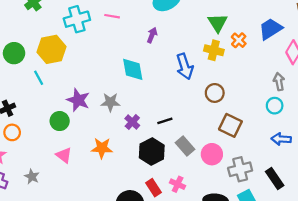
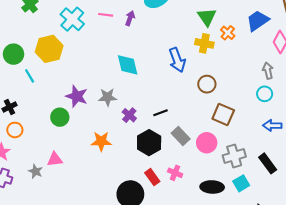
cyan cross: (77, 19) -> (72, 19), turned -30
purple arrow: (152, 35) -> (130, 18), moved
cyan line: (39, 78) -> (30, 76), moved
pink triangle: (64, 155) -> (55, 159), moved, turned -42

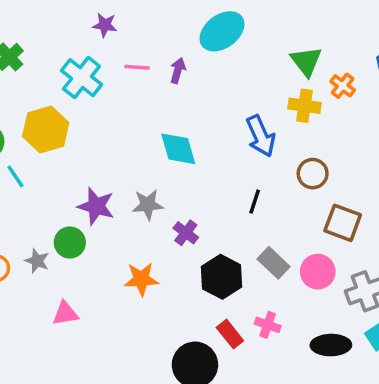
black line: (160, 113) -> (255, 202), moved, turned -48
gray star: (35, 171) -> (37, 261), moved

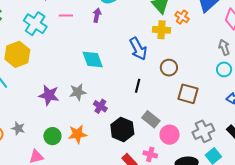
purple arrow: (178, 71) -> (97, 15), moved
green circle: (70, 243) -> (52, 136), moved
pink circle: (318, 272) -> (170, 135), moved

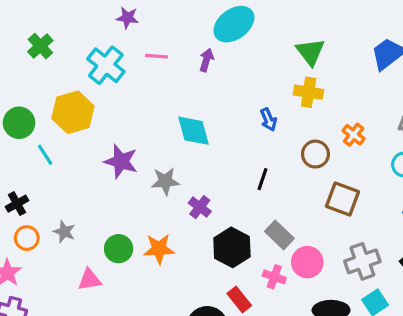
orange cross: (182, 17) -> (354, 135), moved
blue arrow: (138, 49) -> (268, 120), size x0.6
purple star: (49, 95) -> (121, 161), moved
pink cross: (150, 154) -> (274, 277), moved

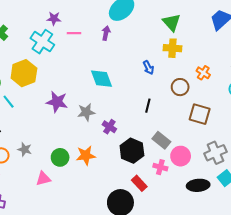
purple star: (127, 18) -> (54, 18), moved

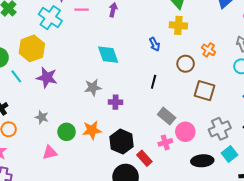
purple star: (57, 102) -> (47, 78), moved
purple cross: (109, 127) -> (115, 102), turned -32
gray star: (25, 149) -> (42, 117), moved
black hexagon: (132, 151) -> (122, 142), moved
pink cross: (160, 167) -> (165, 142), turned -32

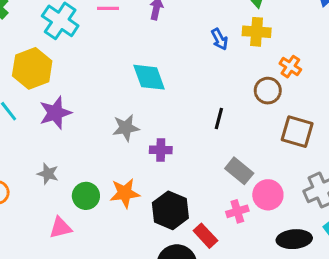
blue arrow: (155, 44) -> (219, 39), moved
orange cross: (209, 50) -> (290, 67), moved
purple star: (47, 78) -> (55, 113), turned -30

